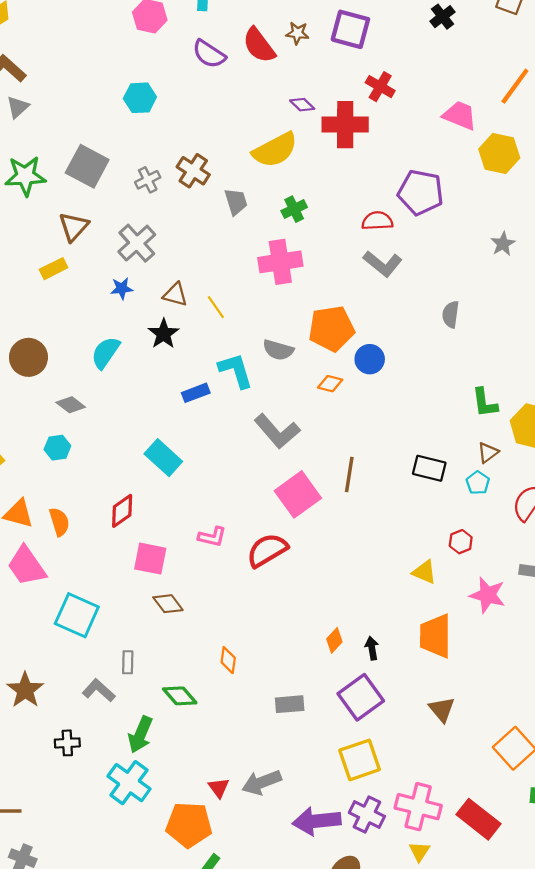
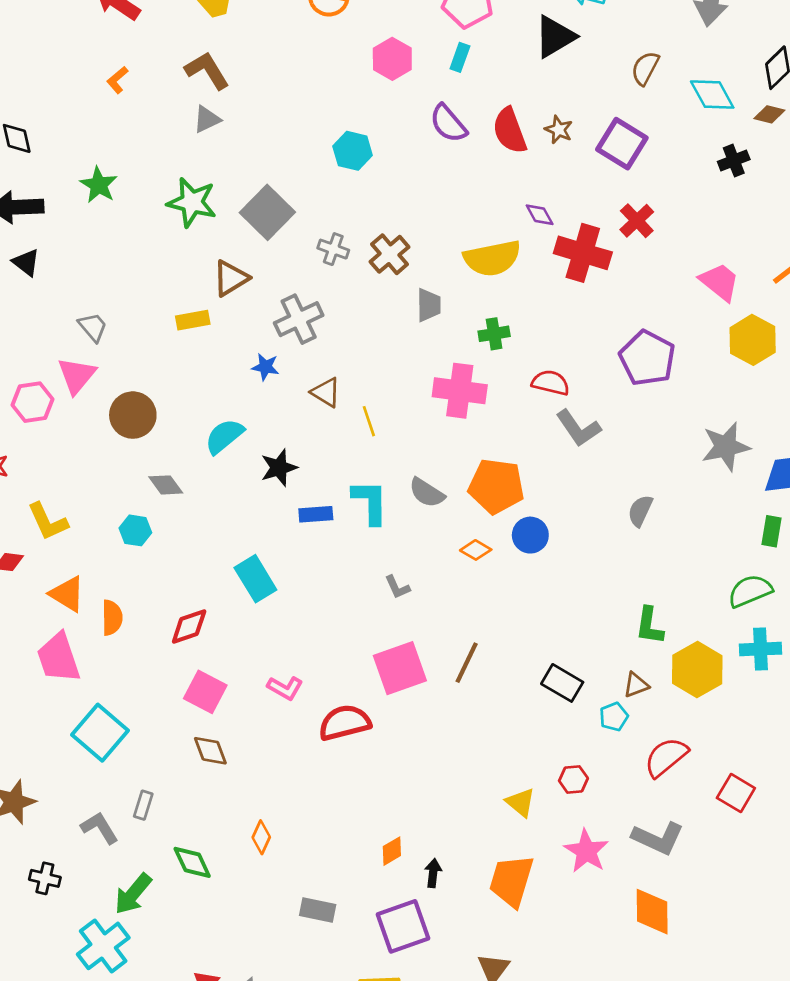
gray cross: (148, 180) -> (333, 249), turned 30
red semicircle: (377, 221) -> (551, 383), moved
gray star: (503, 244) -> (726, 447), size x1.6
black star: (164, 334) -> (279, 468), moved
gray L-shape: (277, 431) -> (397, 587), size x0.5

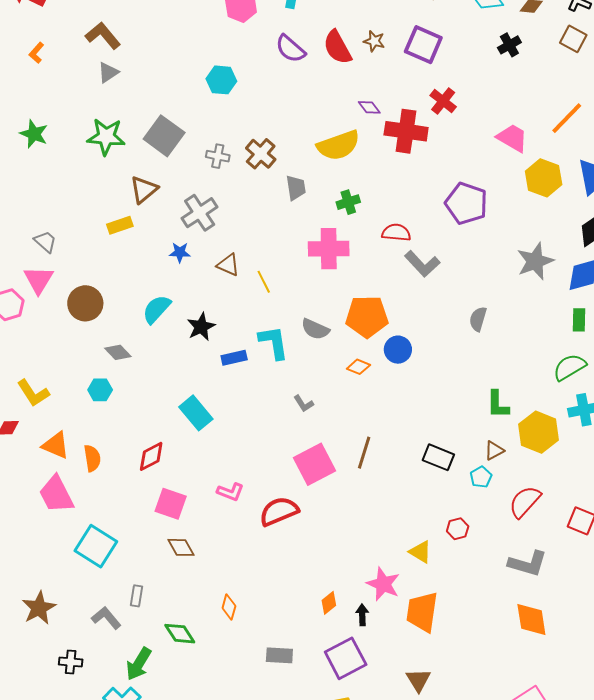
pink star: (586, 851) -> (383, 584), moved

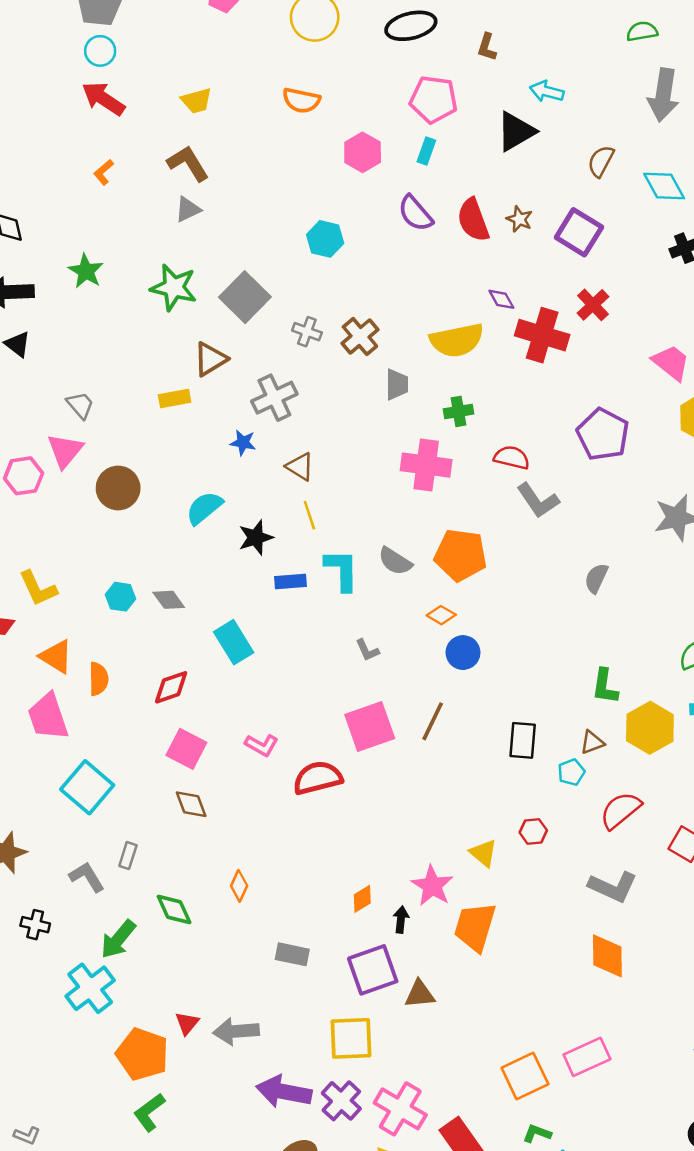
yellow line: (264, 282) -> (309, 515), moved
blue circle: (398, 350) -> (463, 653), moved
gray diamond: (118, 352) -> (169, 600), moved
black rectangle: (438, 457) -> (523, 740), turned 64
brown triangle: (418, 680) -> (420, 994), moved, turned 48

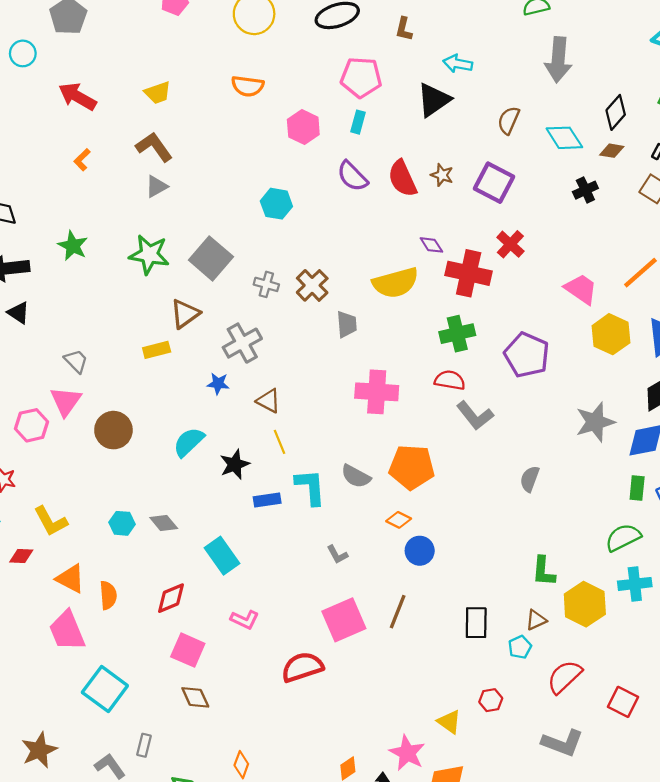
cyan circle: (100, 51) -> (23, 53), moved
green cross: (458, 411) -> (457, 334), moved, size x1.4
pink L-shape: (262, 745) -> (245, 620), moved

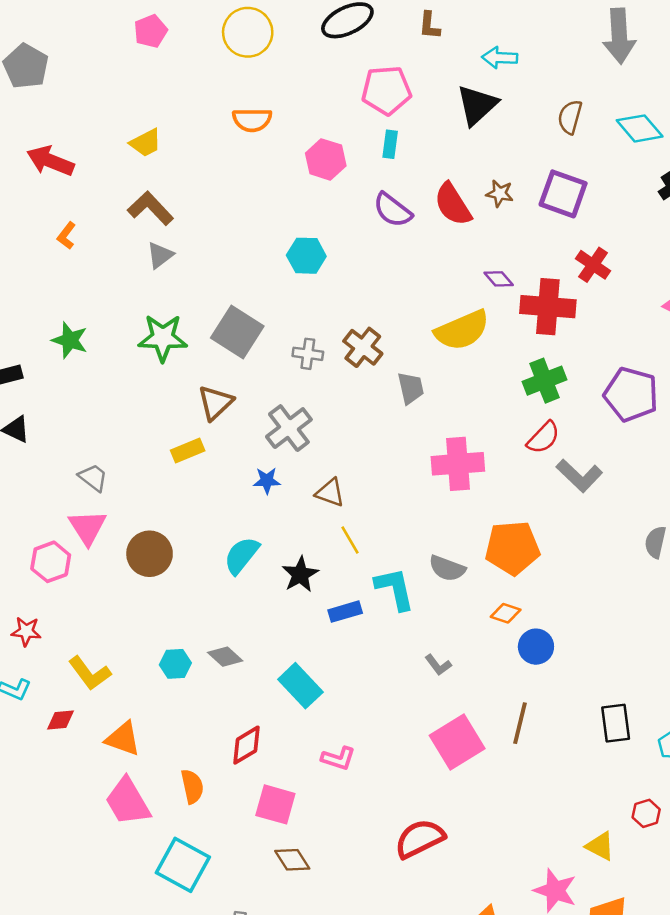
red semicircle: (450, 380) -> (543, 438), turned 132
orange semicircle: (108, 595) -> (192, 786), moved
red semicircle: (302, 667) -> (420, 839), moved

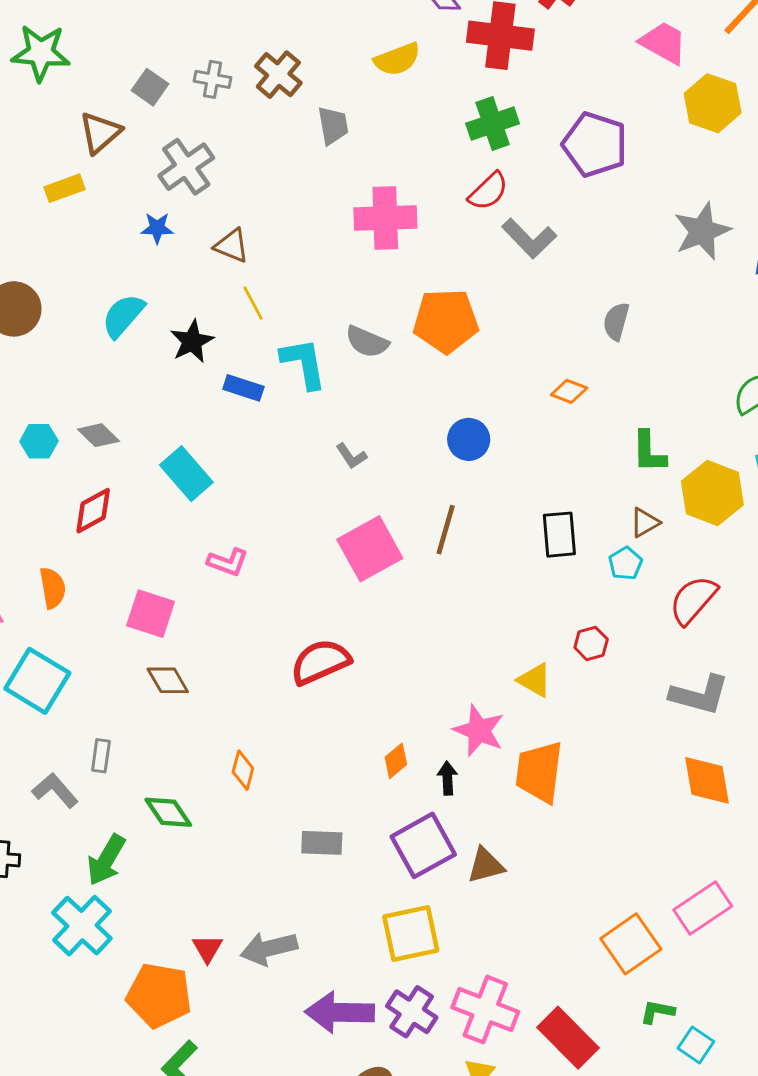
yellow semicircle: (462, 330) -> (397, 59), size x0.7
gray square: (237, 332) -> (150, 87), moved, size x0.6
blue rectangle: (345, 612) -> (243, 388), turned 32
orange diamond: (506, 613) -> (569, 391), moved
red diamond: (247, 745) -> (93, 511), moved

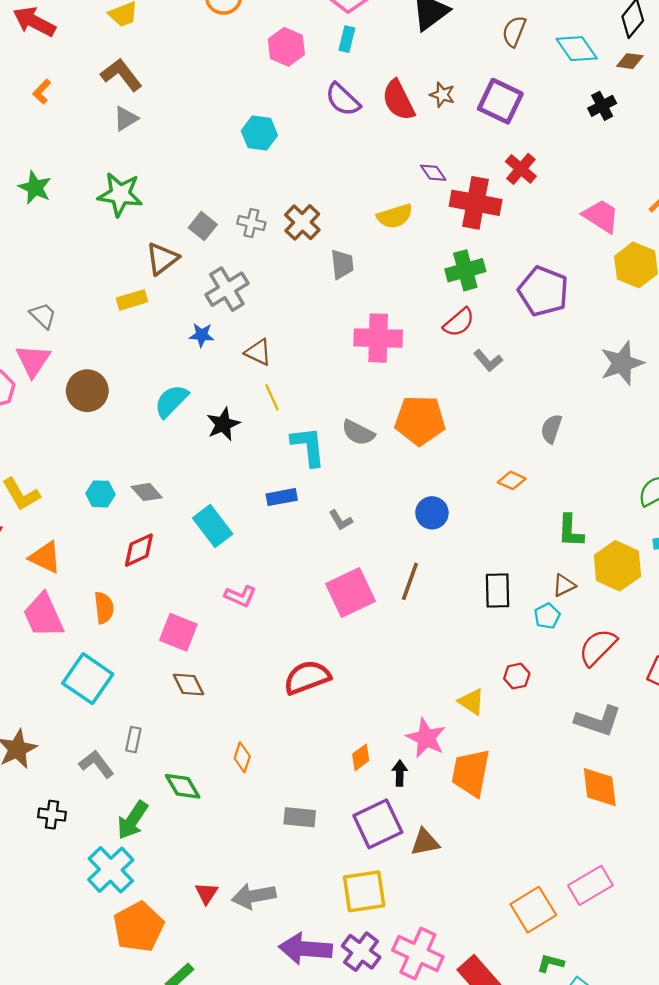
gray L-shape: (529, 238) -> (488, 361), size x0.7
blue rectangle: (243, 388) -> (282, 497), moved, turned -32
orange pentagon: (159, 995) -> (139, 927), moved, turned 30

